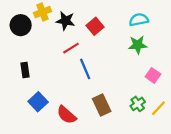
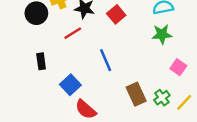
red line: (71, 48) -> (73, 33), moved
blue square: (38, 102) -> (70, 85), moved
brown rectangle: (102, 105) -> (136, 94), moved

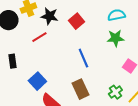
blue line: (106, 60) -> (83, 58), moved
brown rectangle: (136, 94) -> (80, 89), moved

